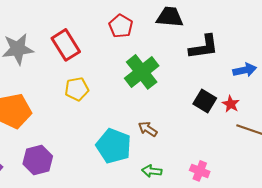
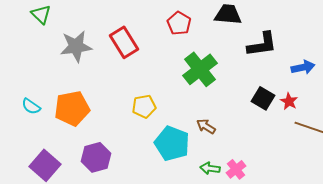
yellow pentagon: (77, 89) -> (144, 106), moved
pink cross: (200, 171) -> (236, 169), moved, turned 30

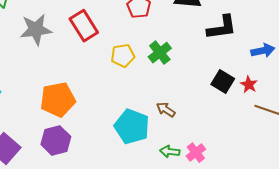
green cross: (200, 69) -> (160, 53), size x0.7
yellow pentagon: (144, 106) -> (123, 56), moved
orange pentagon: (72, 108) -> (58, 100), moved

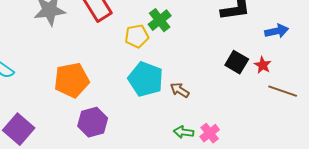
green cross: (160, 53) -> (160, 20), moved
cyan pentagon: (132, 127) -> (146, 79), moved
purple hexagon: (56, 141) -> (93, 122), moved

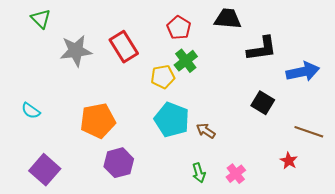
blue arrow: (277, 31) -> (303, 72), size x1.4
red star: (263, 65) -> (289, 161), moved
green arrow: (184, 132) -> (199, 173), moved, turned -114

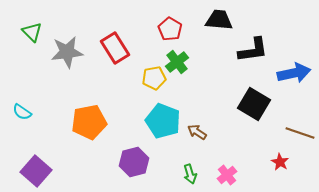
green triangle: (41, 19) -> (32, 32), moved
black square: (263, 103) -> (254, 104), size x1.4
purple hexagon: (119, 163) -> (134, 162), moved

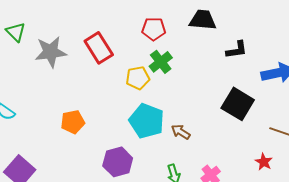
red pentagon: (170, 29) -> (154, 29), turned -30
black L-shape: (253, 50) -> (237, 50), size x0.7
orange pentagon: (89, 122) -> (73, 122), size x0.7

